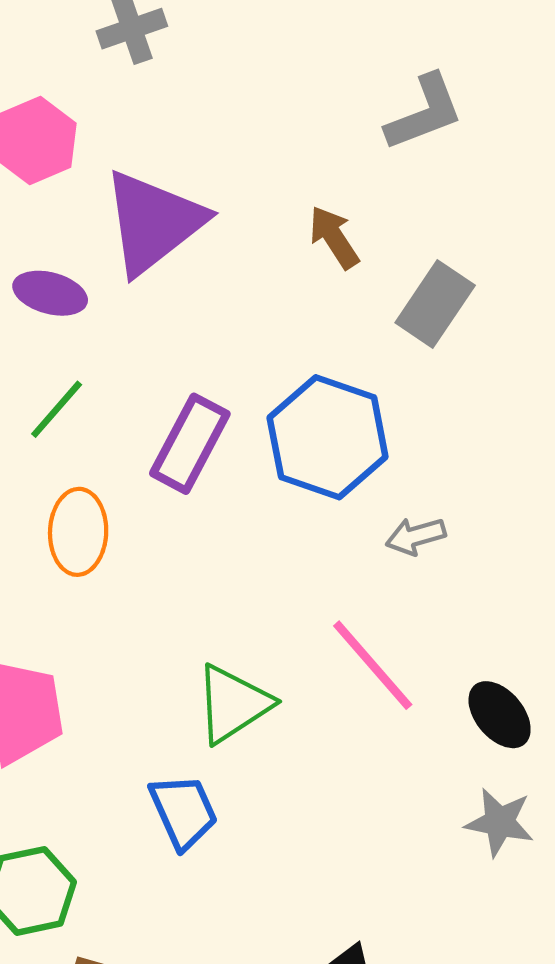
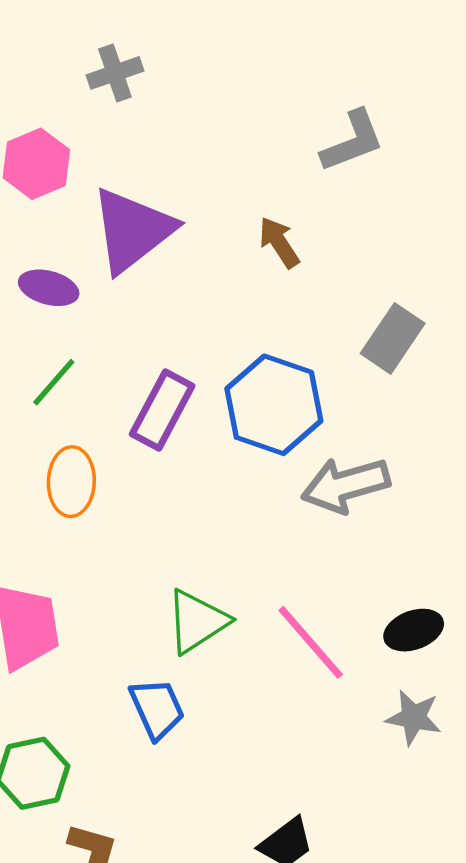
gray rectangle: (435, 304) -> (393, 338), moved
gray arrow: (416, 536) -> (346, 485), size x1.8
pink line: (373, 665) -> (311, 642), moved
black ellipse: (500, 715) -> (414, 630), turned -70

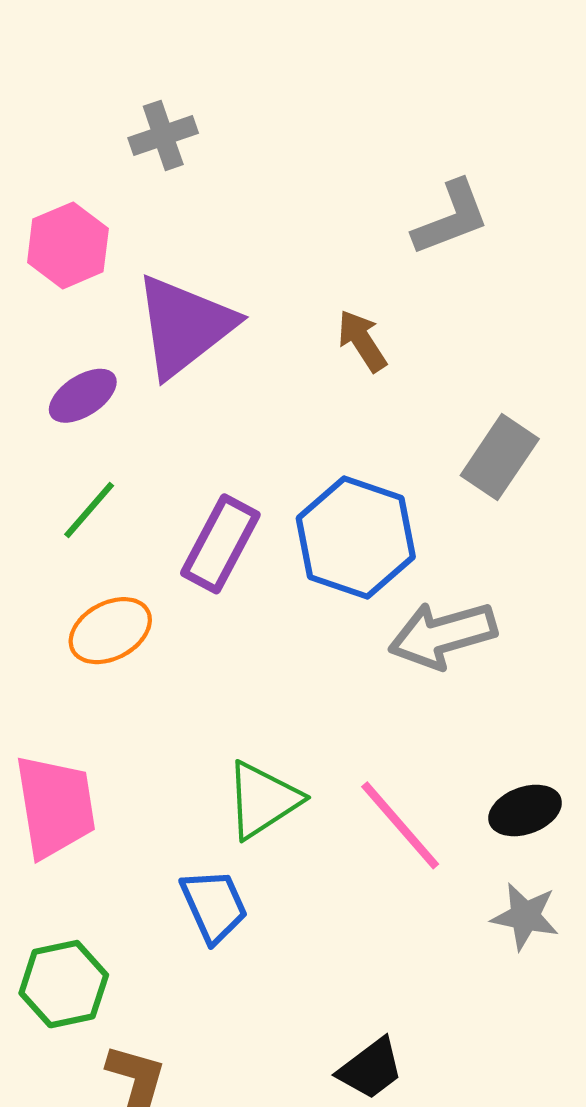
purple ellipse: (49, 288) -> (83, 396), turned -48
orange ellipse: (71, 482) -> (110, 631), turned 60

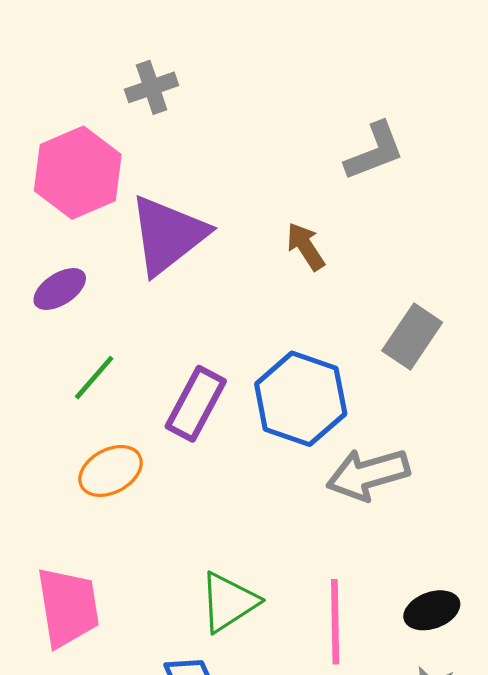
pink hexagon: (68, 245) -> (78, 173), size x1.4
purple ellipse: (83, 396) -> (60, 289), moved
pink line: (400, 825) -> (335, 622), turned 40

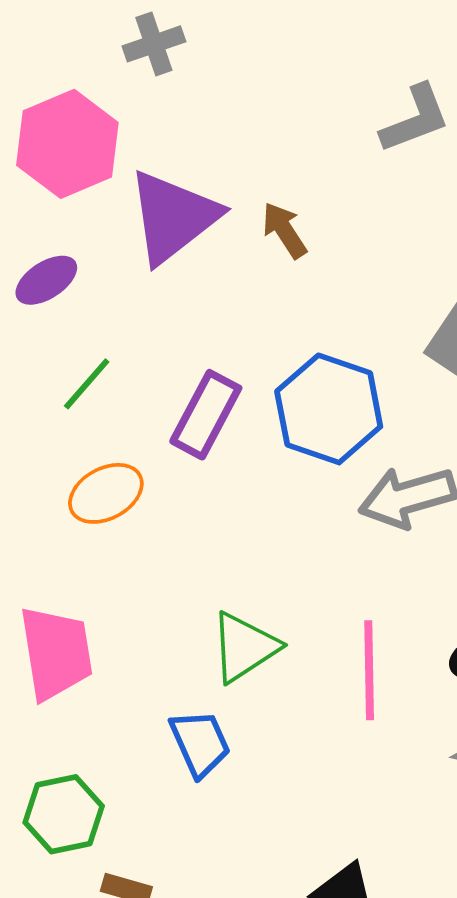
brown arrow: (306, 246) -> (285, 230), moved

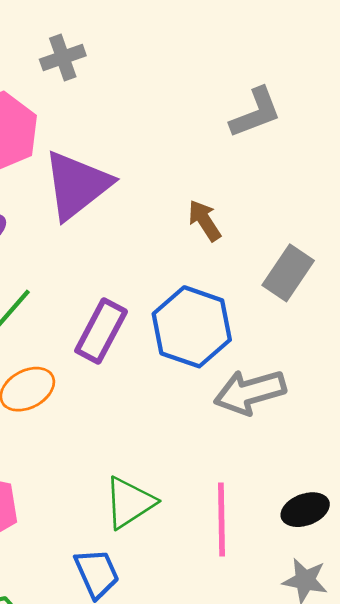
brown arrow: (285, 230) -> (204, 220), moved

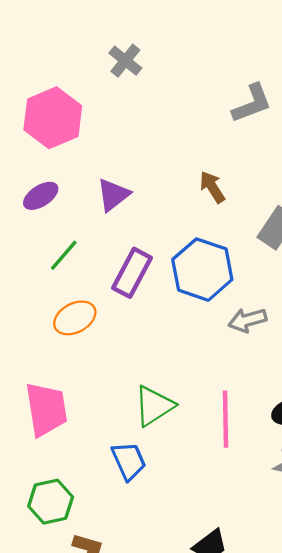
gray cross: (63, 58) -> (125, 61), moved, turned -32
purple triangle: (77, 185) -> (113, 195), moved, size x0.6
gray arrow: (250, 392) -> (247, 320), size x0.7

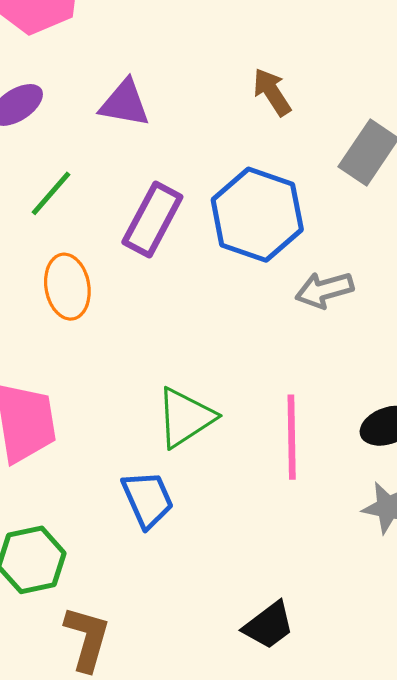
purple triangle: (113, 195) -> (125, 103), turned 48
orange ellipse: (75, 318) -> (67, 287), turned -72

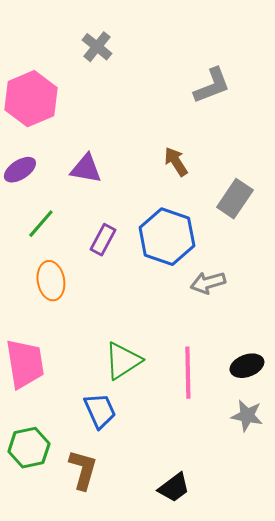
purple rectangle: (152, 220) -> (103, 240), size x0.7
brown L-shape: (87, 638) -> (83, 470), moved

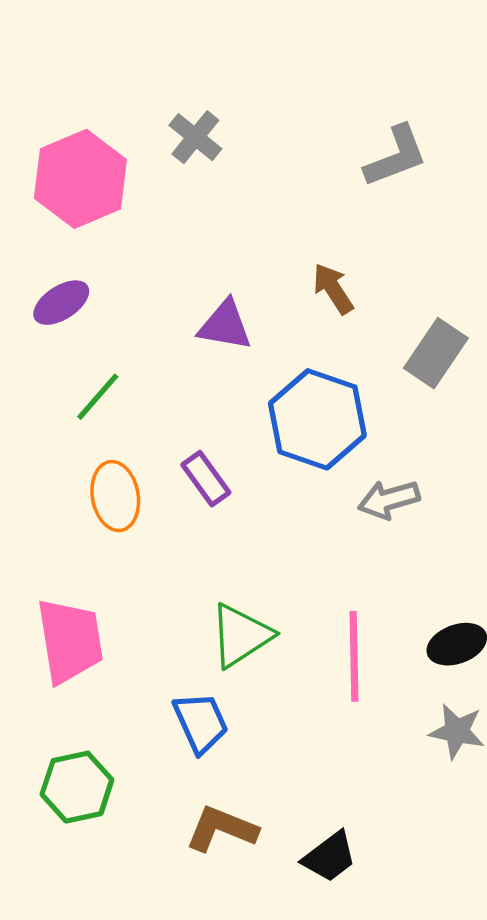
gray cross: (97, 47) -> (195, 137), moved
purple triangle: (86, 169) -> (225, 325), moved
purple rectangle: (103, 240) -> (206, 479), moved, turned -64
brown L-shape: (83, 470) -> (222, 829), moved, turned -84

